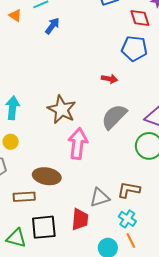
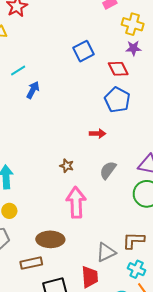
blue pentagon: (134, 49) -> (117, 100), turned 30
brown star: (62, 109) -> (67, 166), moved, size x0.5
gray semicircle: (114, 117) -> (108, 170), size x0.7

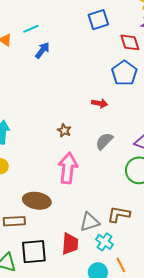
cyan cross: (137, 269) -> (104, 242), moved

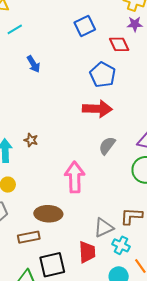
cyan line: (31, 29) -> (15, 29), moved
blue arrow: (42, 50) -> (33, 64), turned 120
blue pentagon: (124, 73) -> (103, 75), moved
red arrow: (100, 103) -> (97, 109), size x1.8
brown star: (64, 130) -> (31, 140), moved

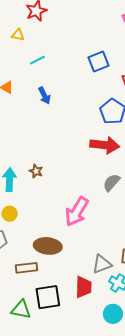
cyan line: (15, 29) -> (37, 60), moved
pink arrow: (75, 177) -> (77, 212), turned -152

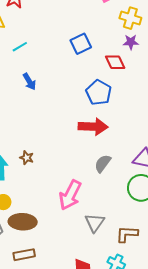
brown ellipse: (48, 246) -> (23, 222), moved
gray triangle: (102, 264) -> (95, 223), moved, turned -30

